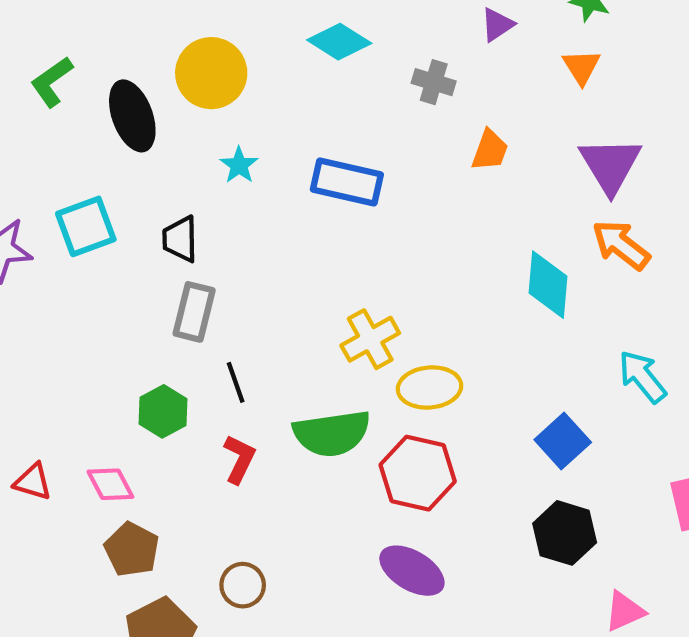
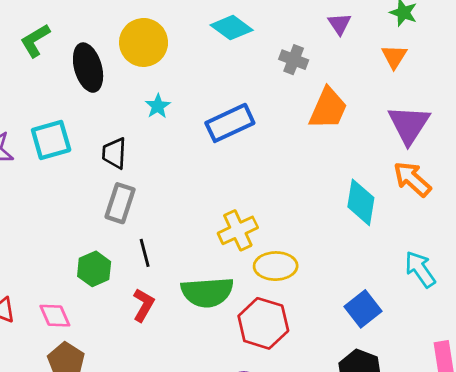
purple triangle: (497, 25) -> (339, 24), turned -35
orange trapezoid: (490, 150) -> (328, 109), size x1.5
blue rectangle: (347, 182) -> (230, 123), turned -42

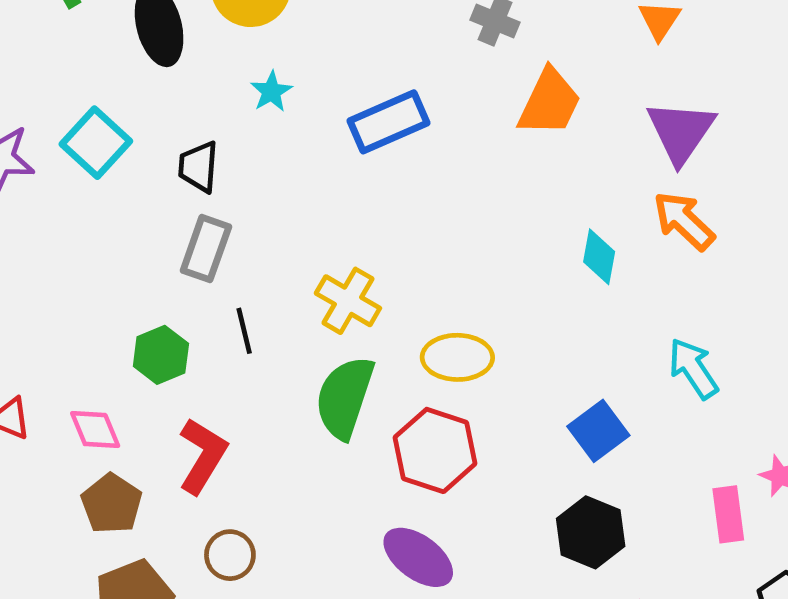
cyan square: (51, 140) -> (96, 143), turned -33
cyan diamond: (361, 202) -> (599, 257), size x0.7
yellow cross: (238, 230) -> (348, 301), moved, turned -36
green semicircle: (207, 292) -> (345, 397), turned 111
red L-shape: (143, 305) -> (203, 456), moved, size x1.4

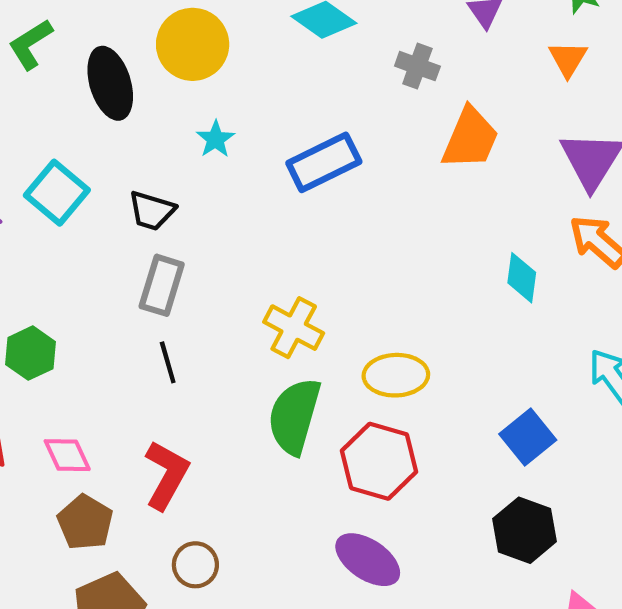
black trapezoid: (198, 167) -> (152, 211), turned -75
black line: (244, 331) -> (168, 362), moved
green hexagon: (161, 355) -> (31, 353), moved

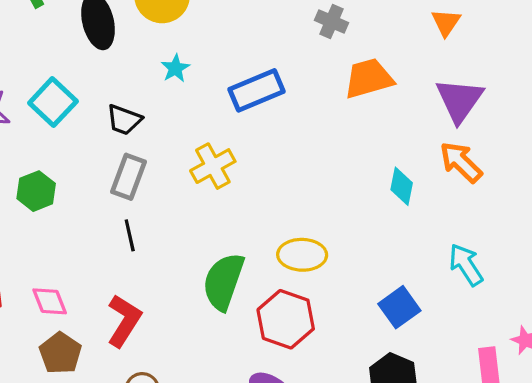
orange trapezoid: (470, 138) -> (369, 78), turned -132
yellow cross: (294, 328) -> (213, 166), moved, turned 30
green hexagon: (31, 353) -> (36, 191), moved

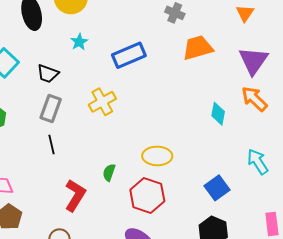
green semicircle: (223, 281) -> (109, 173), size x0.5
red L-shape: (124, 321) -> (75, 195), moved

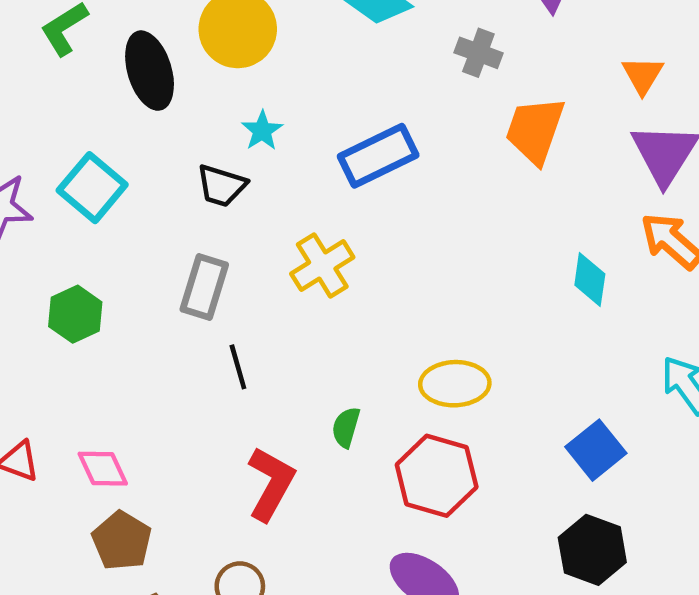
orange triangle: (245, 13) -> (643, 75), moved
orange trapezoid: (198, 48) -> (535, 130), turned -52
black trapezoid: (48, 74) -> (222, 186), moved
black line: (51, 144) -> (238, 367), moved

